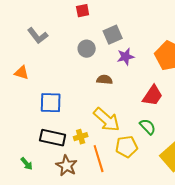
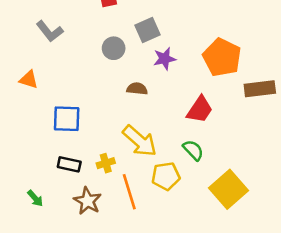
black rectangle: (53, 138) -> (69, 164), size x0.7

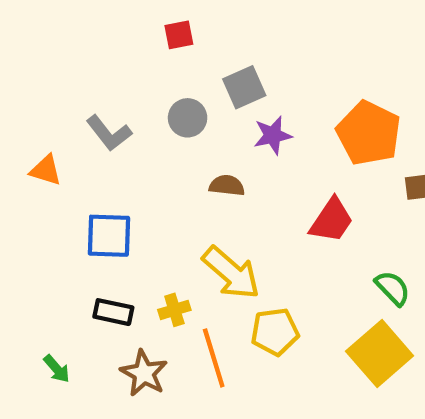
gray L-shape: (50, 31) -> (109, 133), moved
green semicircle: (193, 150) -> (393, 288), moved

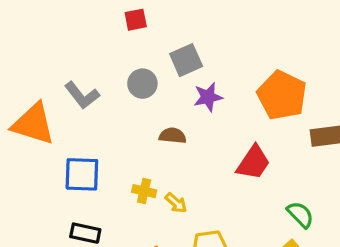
orange triangle: (46, 170) -> (33, 124), size x1.8
yellow arrow: (231, 273) -> (176, 203), size x0.5
yellow cross: (174, 310) -> (144, 191), moved, turned 30

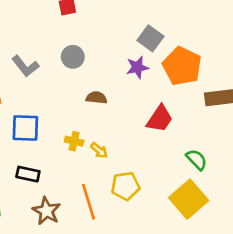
gray square: (186, 60) -> (150, 38), moved, turned -30
purple star: (208, 97) -> (137, 67), moved

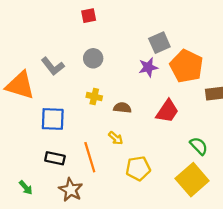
gray square: (150, 38) -> (159, 43), turned 30
brown semicircle: (96, 98) -> (122, 108), moved
yellow cross: (74, 141) -> (94, 97), moved
orange line: (89, 202) -> (90, 157), moved

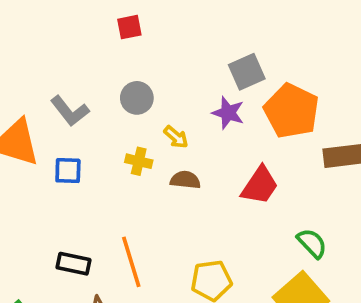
purple star: (148, 67) -> (228, 113), turned 30
blue square: (53, 119) -> (68, 171), moved, size x0.7
yellow arrow: (116, 138) -> (176, 137), moved

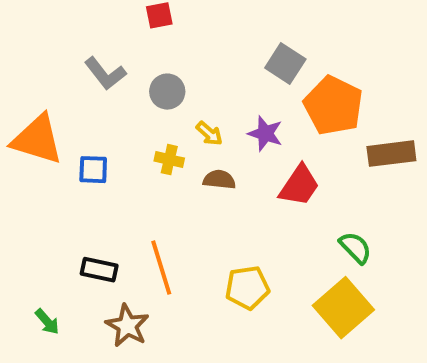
gray square: (247, 72) -> (285, 63), turned -33
gray L-shape: (70, 111) -> (105, 73), moved
purple star: (228, 113) -> (265, 134), moved

